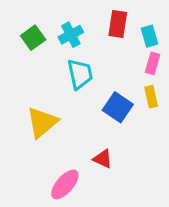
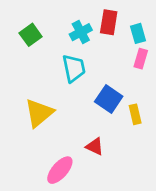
cyan cross: (71, 35) -> (81, 32), moved
yellow rectangle: (151, 97) -> (135, 114), moved

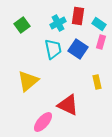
cyan rectangle: (138, 33) -> (99, 24), turned -40
blue square: (109, 99) -> (78, 49), moved
red triangle: (95, 146) -> (68, 105), size x1.6

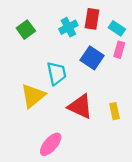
cyan trapezoid: (53, 49) -> (57, 73), moved
yellow rectangle: (97, 82) -> (114, 111), moved
red triangle: (68, 105) -> (80, 106), moved

